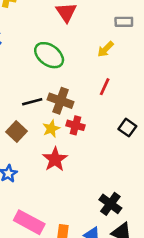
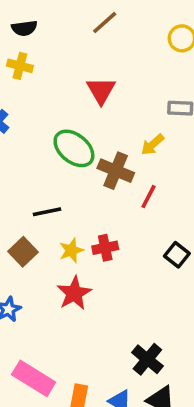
brown cross: (61, 101) -> (116, 171), moved
red cross: (75, 125) -> (105, 248), turned -30

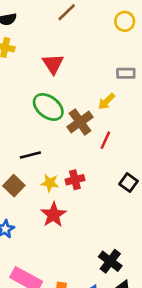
red triangle: (101, 91) -> (53, 64), moved
brown cross: (116, 171) -> (80, 122), turned 35
yellow star: (71, 250) -> (50, 183), turned 30

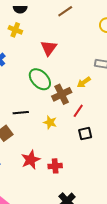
red cross: (75, 180) -> (55, 166), moved
yellow star: (50, 183) -> (50, 122), moved
black square: (129, 183) -> (85, 134), moved, turned 32

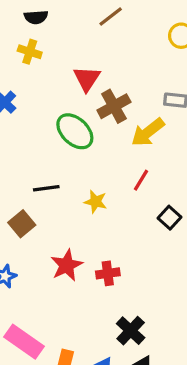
yellow arrow: (84, 82) -> (148, 132), size x1.5
brown cross: (62, 94) -> (114, 106), moved
black square: (85, 134) -> (170, 218), moved, turned -32

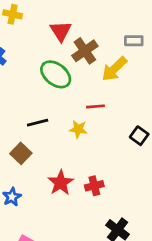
red line: (141, 180) -> (95, 106), moved, turned 60

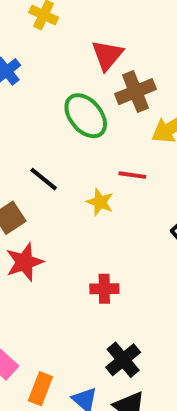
black line: (38, 123) -> (44, 179), turned 40
red star: (61, 183) -> (24, 262), moved

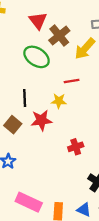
black line: (44, 179) -> (25, 98), turned 66
red star: (24, 262) -> (41, 120), moved, turned 30

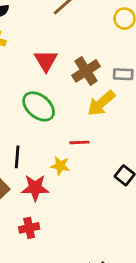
brown cross: (59, 36) -> (86, 71), moved
red cross: (76, 147) -> (29, 228), moved

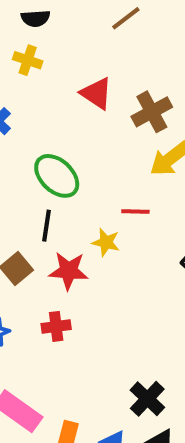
red triangle: (46, 61) -> (96, 93), turned -30
green ellipse: (39, 106) -> (57, 176), moved

